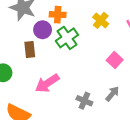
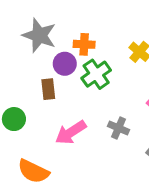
gray cross: (84, 101) -> (118, 128), moved

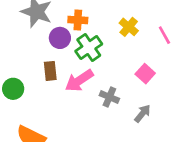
brown rectangle: (48, 89) -> (50, 71), moved
pink arrow: (71, 132) -> (79, 81), moved

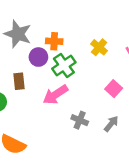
brown rectangle: (50, 71) -> (19, 81), moved
gray cross: (109, 97) -> (80, 120), moved

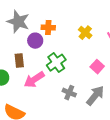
green cross: (64, 66) -> (56, 63), moved
pink arrow: (55, 95) -> (34, 80), moved
gray arrow: (111, 124) -> (95, 96), size x1.5

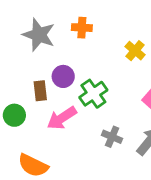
orange cross: (48, 28) -> (82, 28), moved
purple circle: (35, 41) -> (63, 76), moved

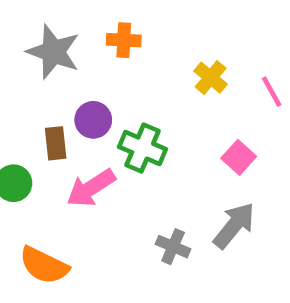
green cross: (93, 94) -> (143, 148), turned -32
gray cross: (112, 137) -> (173, 247), moved

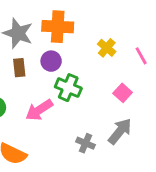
orange cross: (124, 40) -> (58, 27), size x1.6
purple circle: (93, 120) -> (51, 61), moved
brown rectangle: (56, 143) -> (19, 68), moved

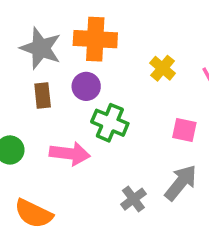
pink square: (123, 93) -> (184, 130), turned -30
pink arrow: (39, 110) -> (70, 154), turned -140
gray cross: (85, 143) -> (133, 199), turned 30

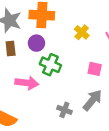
gray cross: (133, 199) -> (64, 110), turned -32

